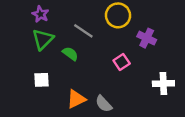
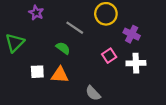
green triangle: (43, 39) -> (15, 43), moved
white cross: (163, 83) -> (136, 63), moved
orange triangle: (76, 99) -> (60, 75), moved, turned 30

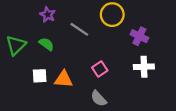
purple star: (36, 13) -> (48, 15), moved
green semicircle: (63, 48) -> (46, 44), moved
pink square: (109, 56) -> (100, 69), moved

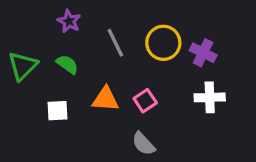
yellow circle: (112, 15) -> (163, 43), moved
gray line: (79, 29) -> (115, 43), turned 30
orange triangle: (63, 79) -> (105, 99), moved

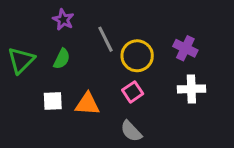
yellow circle: (163, 43) -> (137, 56), moved
green semicircle: (67, 64) -> (62, 59), turned 80
orange triangle: (105, 99) -> (87, 104), moved

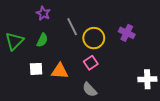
white cross: (191, 89) -> (147, 79), moved

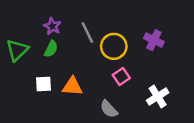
purple star: (43, 13) -> (52, 26), moved
pink square: (91, 63) -> (121, 76), moved
white cross: (147, 79) -> (158, 97), moved, turned -30

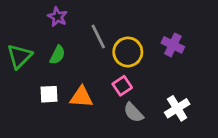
purple star: (52, 26) -> (57, 17), moved
pink square: (121, 76) -> (122, 86), moved
gray semicircle: (109, 109) -> (133, 113), moved

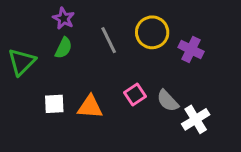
yellow circle: (128, 52) -> (152, 32), moved
green semicircle: (57, 55) -> (64, 48), moved
gray semicircle: (133, 113) -> (168, 101), moved

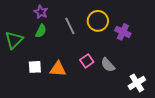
white cross: (196, 119) -> (137, 83), moved

